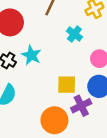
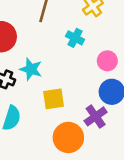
yellow square: (67, 85) -> (54, 99), moved

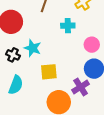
cyan cross: (75, 38) -> (68, 26), turned -32

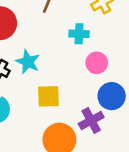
pink circle: (92, 45) -> (97, 63), moved

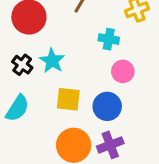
blue circle: (112, 96) -> (107, 106), moved
purple cross: (91, 120) -> (110, 145), moved

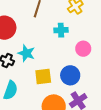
pink circle: (123, 71) -> (83, 49), moved

